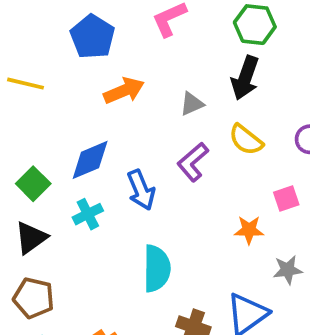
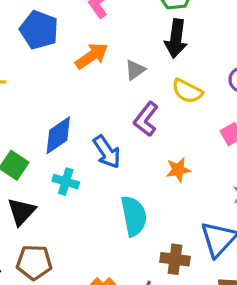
orange arrow: (124, 91) -> (92, 56), moved
cyan cross: (88, 214) -> (66, 182), turned -35
orange star: (249, 230) -> (178, 170), moved

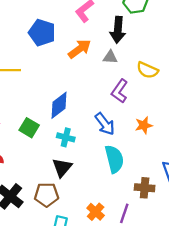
black arrow: (176, 39) -> (118, 30), moved
gray triangle: (135, 70) -> (110, 57), turned 42
blue arrow: (107, 152) -> (105, 124), moved
black triangle: (21, 212) -> (62, 167), moved

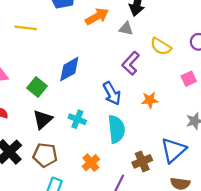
cyan cross: (66, 137) -> (77, 119), moved
black triangle: (62, 167) -> (43, 119), moved
brown cross: (145, 188) -> (142, 161), turned -36
orange cross: (96, 212) -> (91, 163), moved

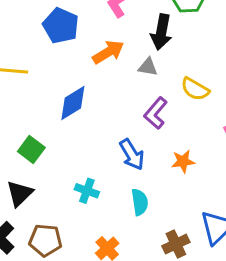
blue diamond: (69, 69) -> (73, 103), moved
black triangle: (43, 119) -> (20, 193), moved
cyan semicircle: (116, 129) -> (140, 202), size x0.7

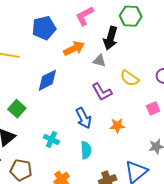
blue pentagon: (61, 26) -> (44, 28), turned 30
purple L-shape: (156, 113) -> (102, 92), turned -75

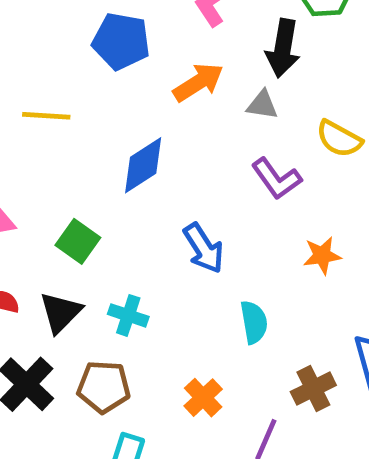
blue pentagon: (44, 28) -> (121, 41), turned 30
blue arrow: (84, 118) -> (204, 248), moved
cyan cross: (51, 139) -> (128, 315), moved

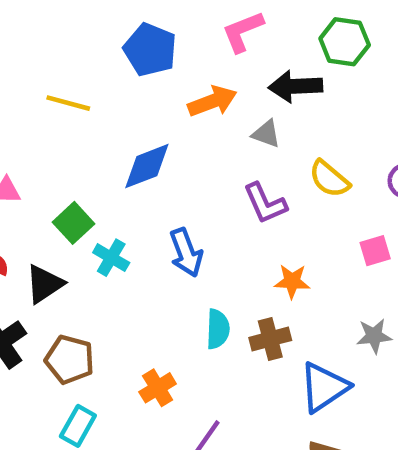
black arrow: (283, 48) -> (295, 86), turned 66
cyan cross: (128, 315) -> (111, 258), moved
brown cross: (313, 388) -> (270, 339), moved

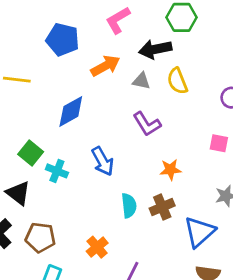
yellow semicircle: (329, 179) -> (177, 81), moved, turned 36
pink square: (375, 251) -> (219, 143), turned 36
black triangle: (44, 284) -> (18, 193), turned -40

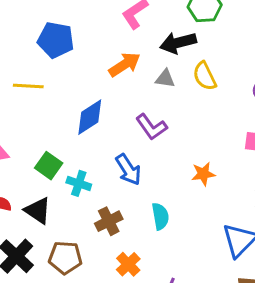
blue pentagon: (62, 40) -> (56, 40), moved
purple L-shape: (147, 124) -> (151, 127), moved
brown cross: (162, 207) -> (109, 221), moved

